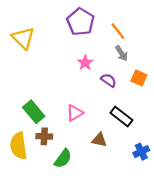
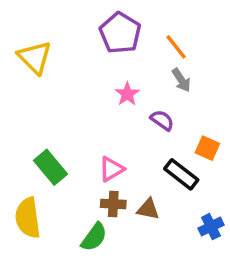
orange square: (139, 78) -> (207, 148), moved
brown cross: (44, 136) -> (113, 204), moved

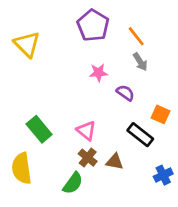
pink star: (127, 94) -> (98, 73), turned 30
pink triangle: (112, 169) -> (86, 131), turned -50
brown cross: (113, 204) -> (88, 158), turned 36

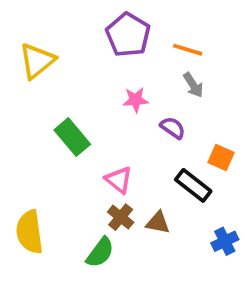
orange line: (136, 36) -> (188, 50), turned -35
yellow triangle: (27, 44) -> (37, 61), turned 36
green rectangle: (39, 129) -> (72, 137), moved

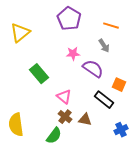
orange line: (188, 50) -> (111, 26), moved
purple semicircle: (173, 128) -> (93, 69), size x1.5

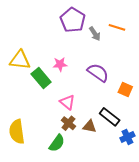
yellow triangle: (20, 33) -> (20, 60), moved, turned 45
gray arrow: (104, 46) -> (95, 34), moved
pink star: (73, 54) -> (60, 64), moved
black rectangle: (104, 100) -> (110, 117), moved

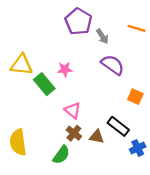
orange line: (117, 27) -> (137, 28), moved
purple semicircle: (98, 73) -> (113, 65), moved

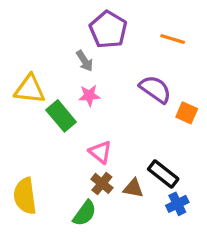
orange line: (137, 28) -> (173, 39), moved
gray arrow: (102, 36) -> (85, 61), moved
orange square: (135, 97) -> (187, 113), moved
blue cross: (138, 148) -> (177, 204), moved

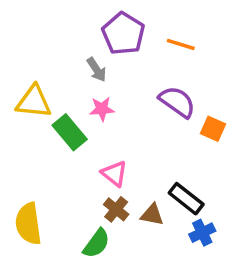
orange line: (173, 39) -> (181, 44), moved

